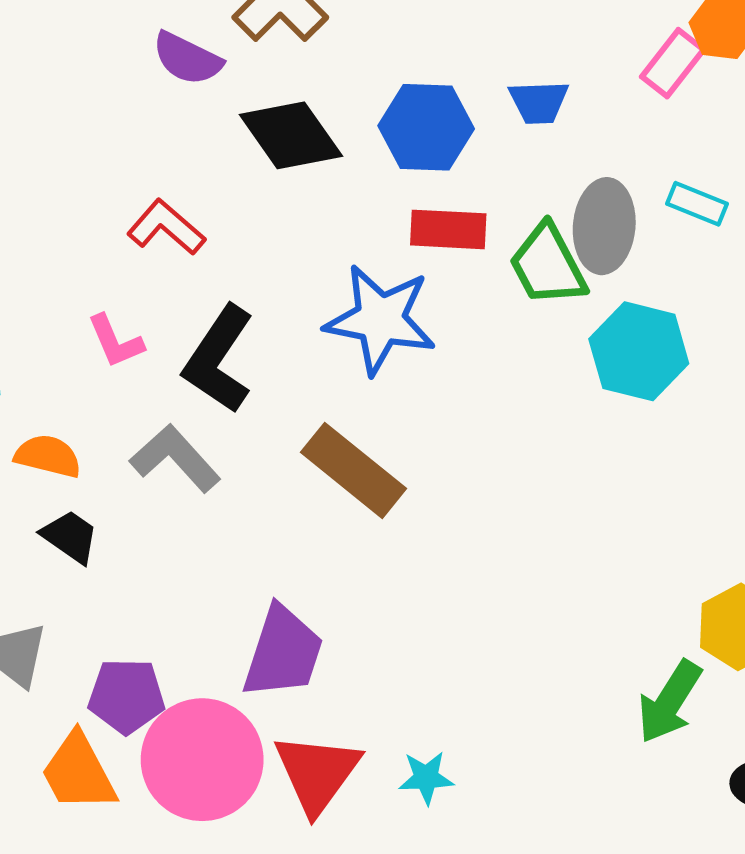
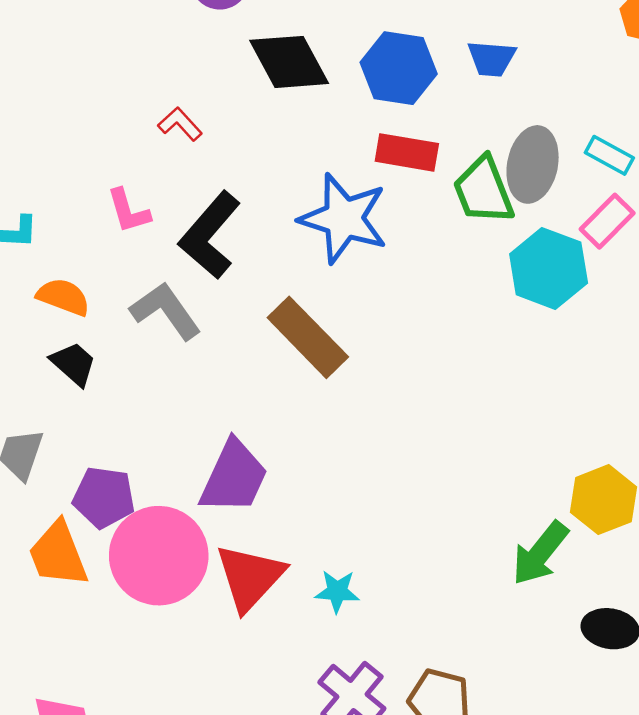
pink rectangle: (673, 63) -> (607, 221), moved
red L-shape: (166, 227) -> (180, 124), size x0.7

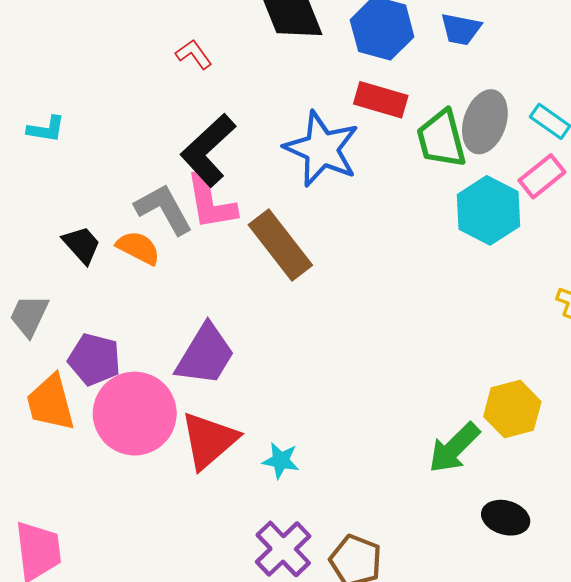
pink L-shape: (129, 211) -> (211, 202), moved, size x1.5
orange semicircle: (63, 297) -> (138, 248), moved

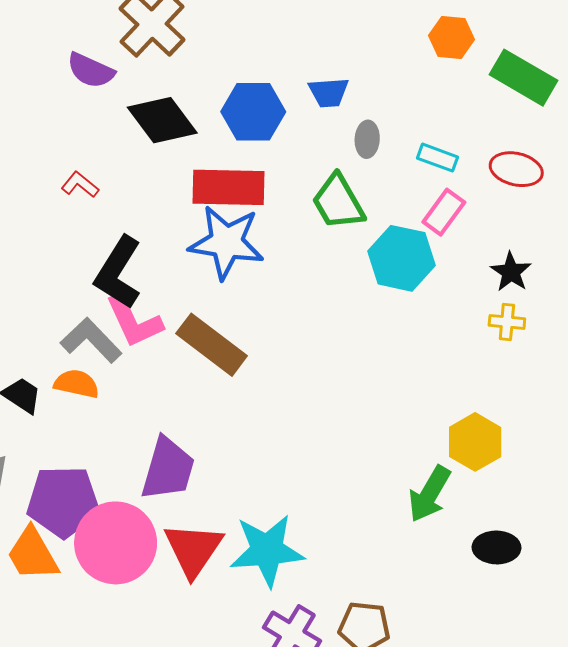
red rectangle: (381, 100) -> (228, 187), moved, size x1.4
gray ellipse: (485, 122) -> (367, 139), moved, size x0.6
purple pentagon: (94, 359) -> (63, 502), size x1.4
cyan star: (281, 460) -> (267, 550), size x2.0

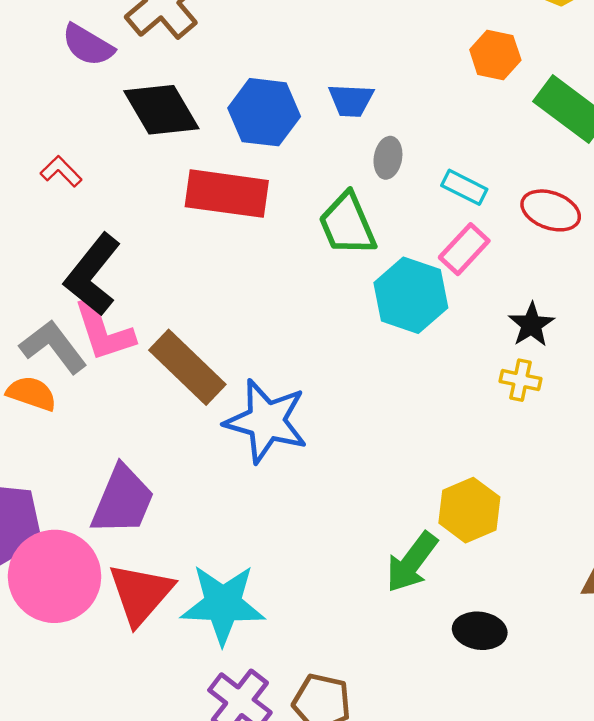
blue star: (226, 242) -> (266, 421), moved

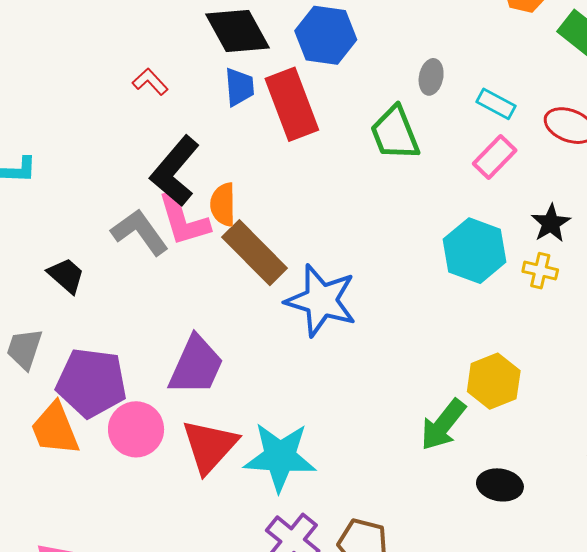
blue trapezoid: (351, 100) -> (239, 87), moved, turned -99
red rectangle: (227, 194) -> (292, 104), turned 60
cyan hexagon: (411, 295) -> (475, 251), moved
orange semicircle: (31, 393) -> (223, 205), moved, turned -111
pink circle: (55, 576) -> (136, 429), size x0.7

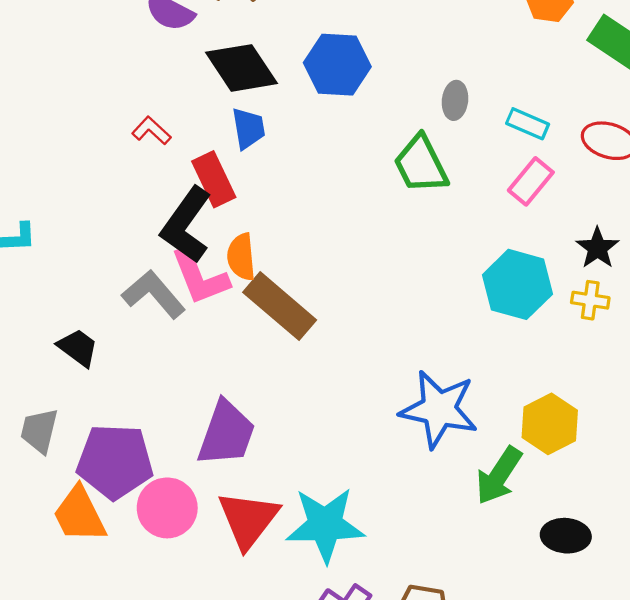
red rectangle: (292, 104) -> (214, 179), moved, size x0.7
blue star: (321, 300) -> (439, 409), moved

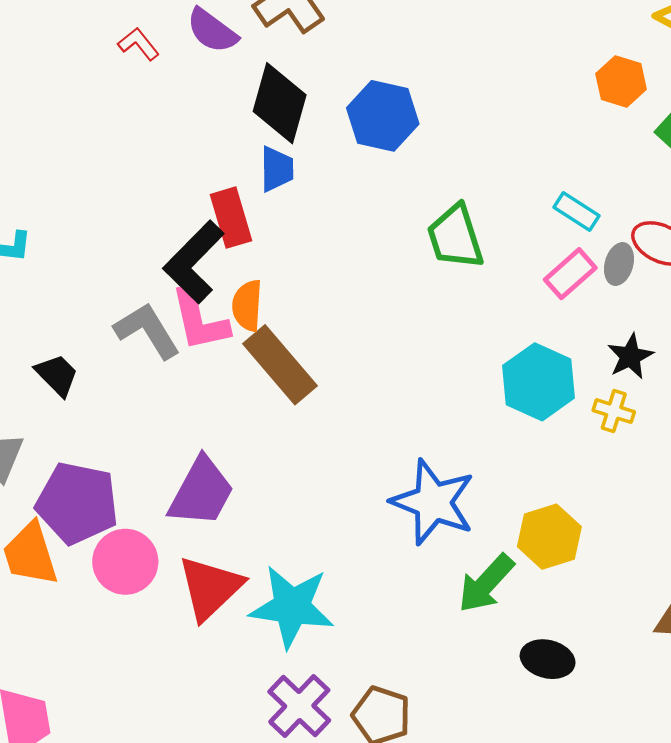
black diamond: (242, 68) -> (280, 103), turned 40
gray ellipse: (455, 100) -> (619, 264), moved
red L-shape: (151, 131) -> (138, 44), moved

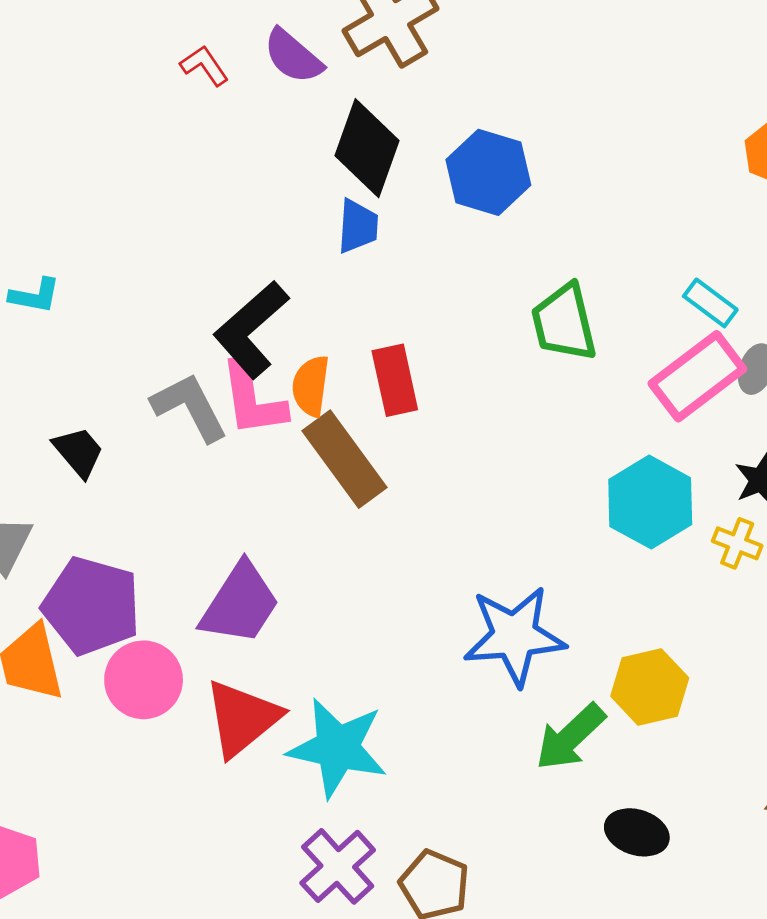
red rectangle: (231, 218) -> (395, 380), moved
pink rectangle: (570, 274) -> (697, 376), size x1.5
blue star: (433, 502) -> (514, 636), turned -30

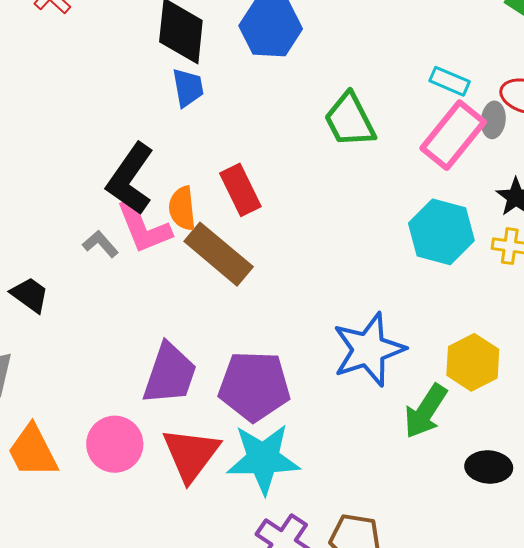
gray L-shape: (190, 407) -> (100, 244), size x0.6
purple pentagon: (91, 606) -> (254, 386), moved

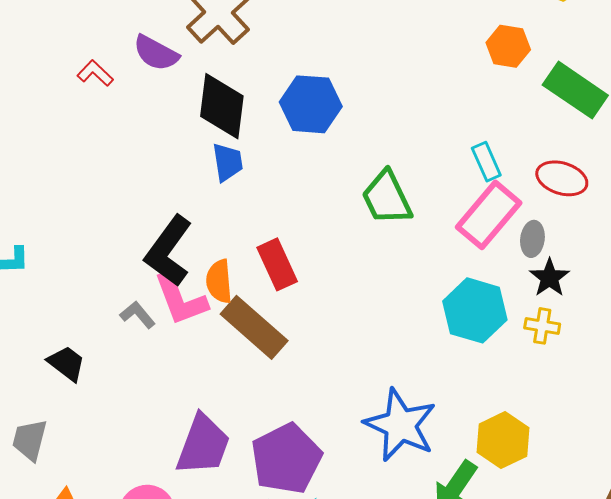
cyan rectangle: (450, 81) -> (486, 162), turned 42
gray ellipse: (493, 120) -> (532, 239), moved
blue star: (369, 349) -> (400, 425), turned -30
purple pentagon: (254, 386) -> (286, 459), turned -30

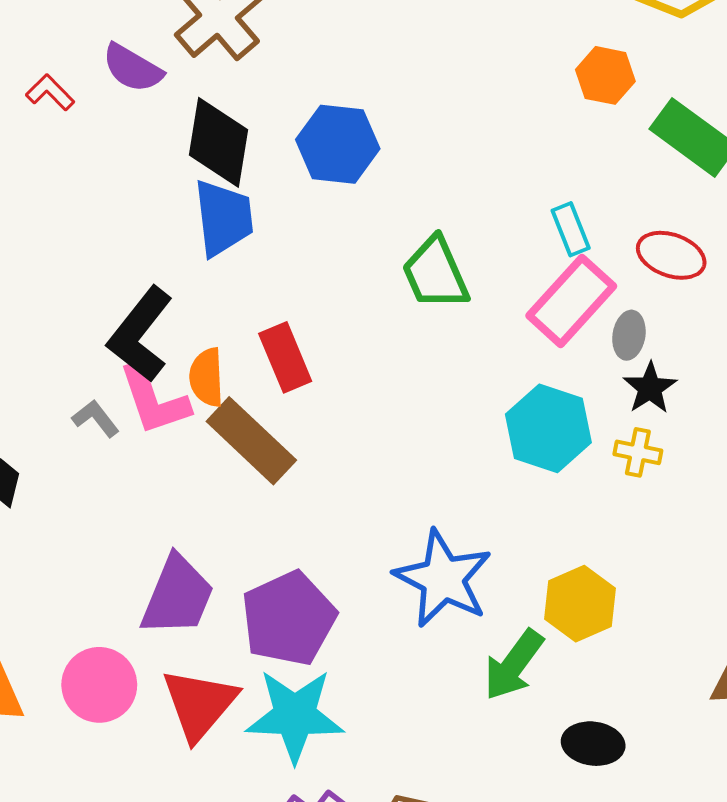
blue trapezoid: (227, 162) -> (223, 218), size x1.5

